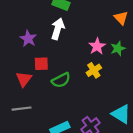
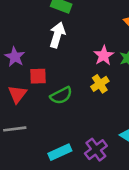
purple star: (28, 39) -> (15, 57), moved

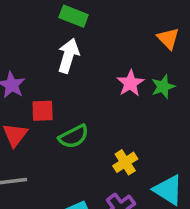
yellow cross: (100, 84) -> (125, 162), moved

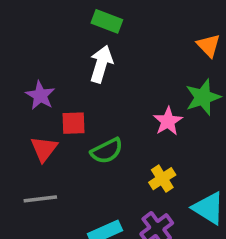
pink star: (130, 83) -> (168, 121), moved
green star: (163, 87) -> (203, 97), size x1.4

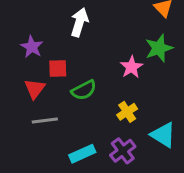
gray line: (40, 199) -> (45, 120), moved

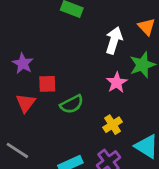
white arrow: (79, 22) -> (114, 40), moved
gray line: (45, 120) -> (17, 150), moved, turned 40

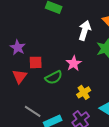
pink star: (117, 82) -> (74, 63), moved
gray line: (17, 150) -> (33, 111), moved

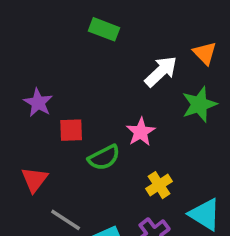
white arrow: (85, 30) -> (161, 71), turned 30
red triangle: (20, 76) -> (34, 180), moved

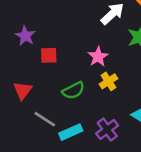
green semicircle: (104, 158) -> (73, 90), moved
yellow cross: (159, 185) -> (108, 81), moved

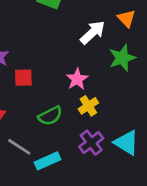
purple cross: (107, 129) -> (91, 143), moved

